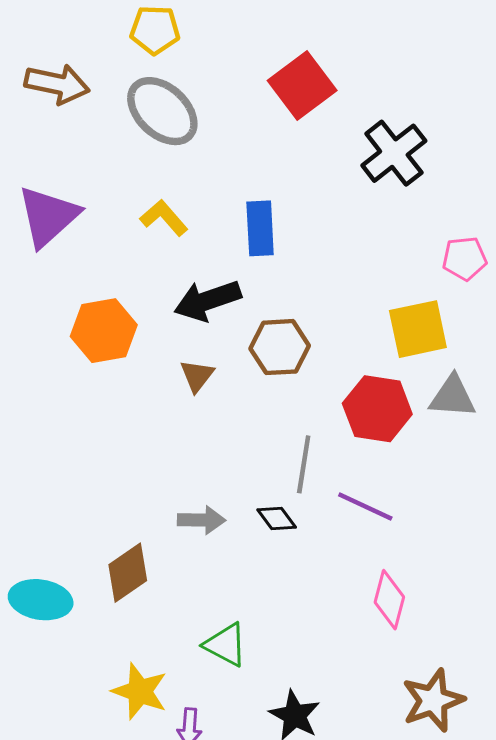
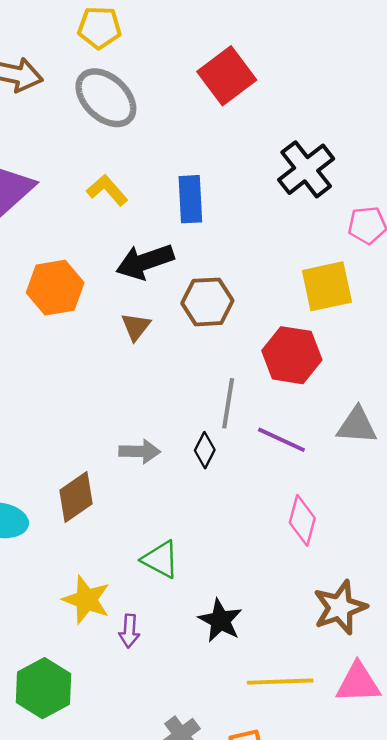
black cross: (394, 153) -> (306, 169), moved
gray triangle: (453, 397) -> (357, 425), moved
black diamond: (277, 518) -> (205, 450), turned 64

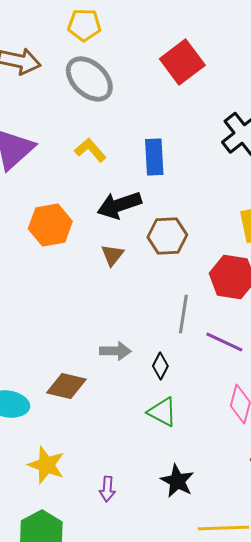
black diamond: (205, 450) -> (160, 366), moved
brown diamond: (76, 497) -> (66, 386), turned 48
green triangle: (161, 559) -> (162, 412), moved
yellow star: (86, 600) -> (46, 465), moved

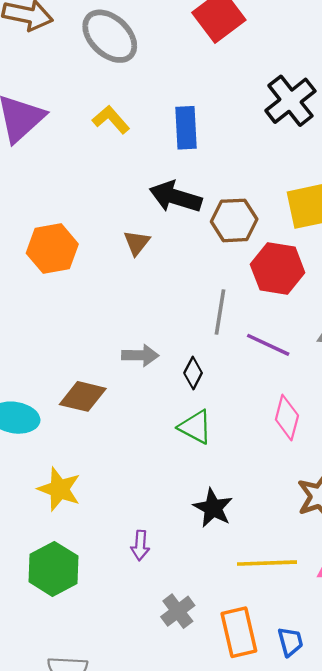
black arrow: (119, 205) -> (175, 197), moved, turned 36
orange hexagon: (50, 225) -> (52, 249), moved
brown hexagon: (167, 236) -> (234, 220), moved
purple arrow: (107, 489) -> (140, 545), moved

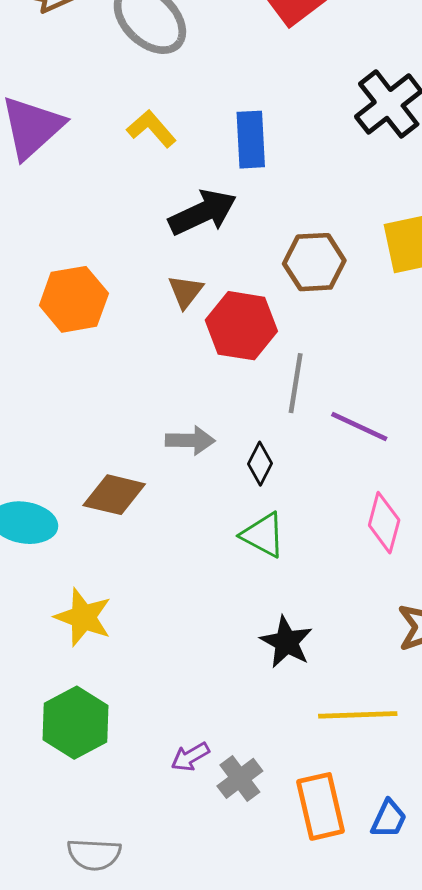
black arrow: (175, 197) -> (203, 212), moved, turned 138
red hexagon: (278, 269) -> (241, 326), moved
purple arrow: (140, 545) -> (190, 757), moved, turned 56
blue trapezoid: (290, 642) -> (389, 819), turned 40

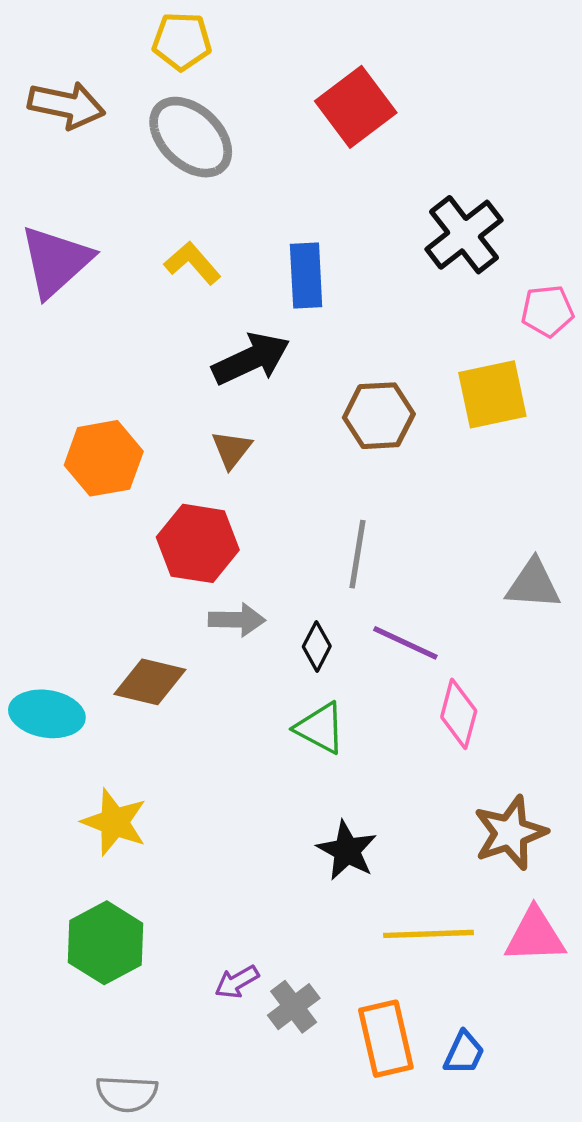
red hexagon: (241, 326) -> (198, 543), moved
purple line: (359, 426) -> (405, 643), moved

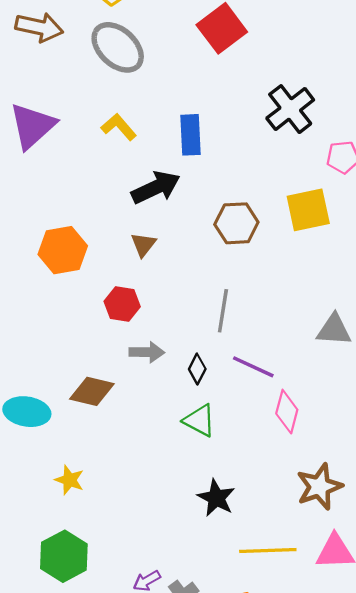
red hexagon: (198, 543) -> (122, 304), size x0.7
yellow star: (114, 822) -> (69, 480), size x0.7

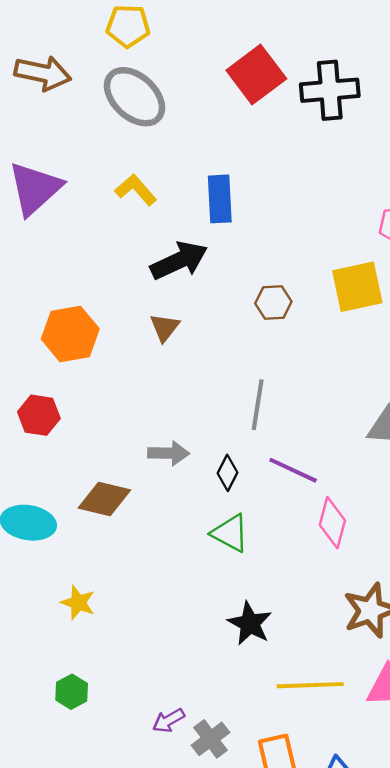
black cross: (290, 109) -> (330, 90), moved, turned 33
brown hexagon: (236, 223) -> (273, 302), size x0.7
red hexagon: (122, 304) -> (39, 415), moved
green hexagon: (64, 556) -> (72, 692), size x0.6

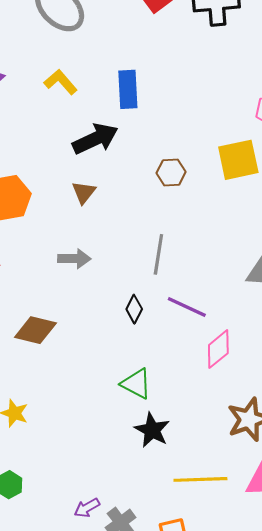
gray arrow: (169, 453) -> (74, 259), moved
pink diamond: (332, 523) -> (218, 349), turned 36
green triangle: (230, 533) -> (136, 384), moved

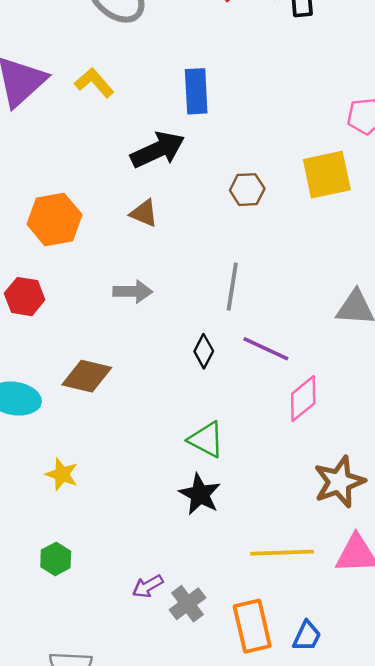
yellow L-shape: (61, 82) -> (94, 83), moved
brown triangle: (84, 192) -> (144, 213), turned -45
black star: (152, 430) -> (200, 494), moved

